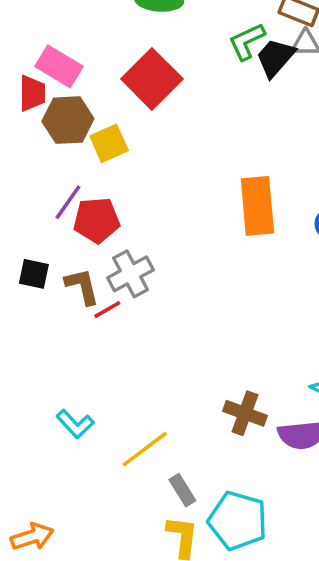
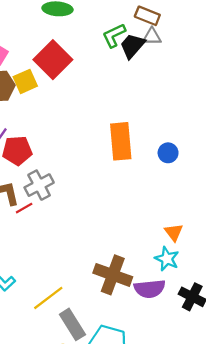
yellow square: (109, 143) -> (25, 81), moved
brown cross: (245, 413) -> (113, 275), size x1.4
gray rectangle: (182, 490) -> (72, 324), size x1.5

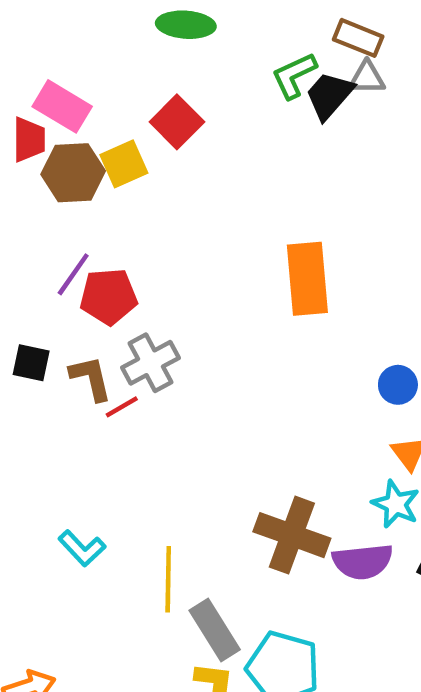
red square: (53, 60) -> (177, 122), size x0.7
blue circle: (168, 153) -> (398, 385), moved
yellow line: (48, 298) -> (168, 579), turned -52

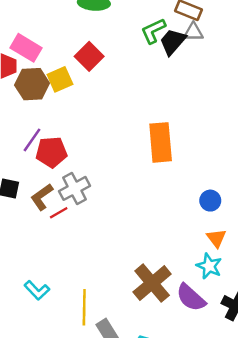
brown L-shape: (91, 378) -> (42, 197), turned -112
brown cross: (292, 535) -> (152, 283), turned 30
purple semicircle: (363, 562) -> (191, 298), turned 48

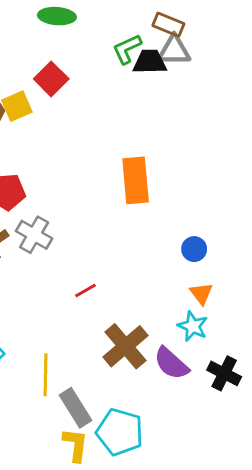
gray triangle: (193, 32) -> (174, 50), size x1.4
black trapezoid: (173, 42) -> (150, 62), turned 48
gray cross: (74, 188) -> (34, 235), turned -32
red line: (59, 213) -> (85, 290), moved

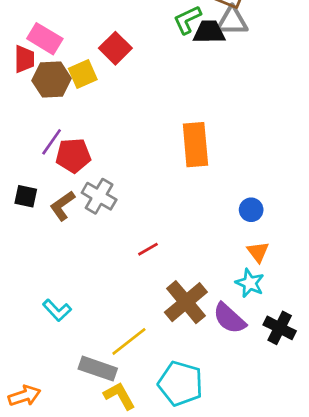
yellow line: (45, 375) -> (129, 341), moved, turned 51
gray rectangle: (75, 408) -> (98, 369), moved, turned -39
yellow L-shape: (75, 445) -> (119, 396), moved, turned -36

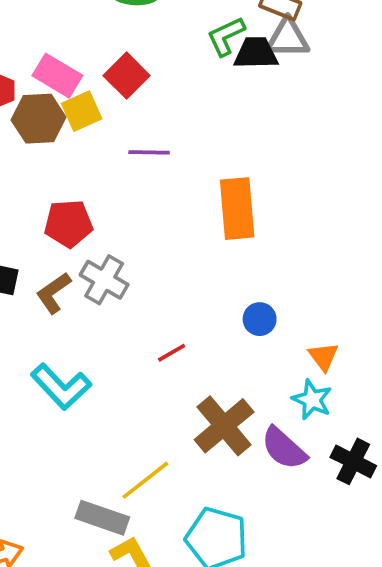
pink rectangle: (45, 39) -> (57, 76), moved
purple line: (52, 142) -> (149, 152), moved, turned 56
blue circle: (251, 210) -> (260, 319), moved
cyan L-shape: (57, 310) -> (61, 387), moved, size x1.5

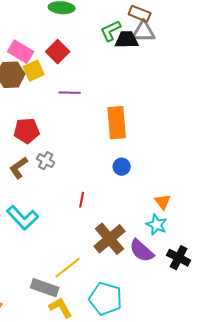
gray cross: (104, 280) -> (46, 161), size x0.7
blue circle: (260, 319) -> (122, 167), moved
red line: (172, 353) -> (82, 200), turned -49

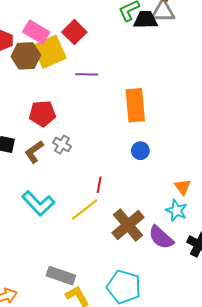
yellow square: (34, 71) -> (50, 52), size x1.5
yellow line: (68, 268) -> (85, 210), moved

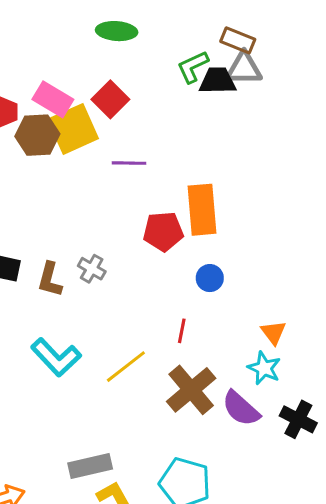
red pentagon: (42, 114) -> (163, 231), moved
brown L-shape: (34, 152) -> (50, 280), turned -40
red line: (99, 185) -> (182, 331), moved
gray rectangle: (61, 276) -> (90, 466), turned -32

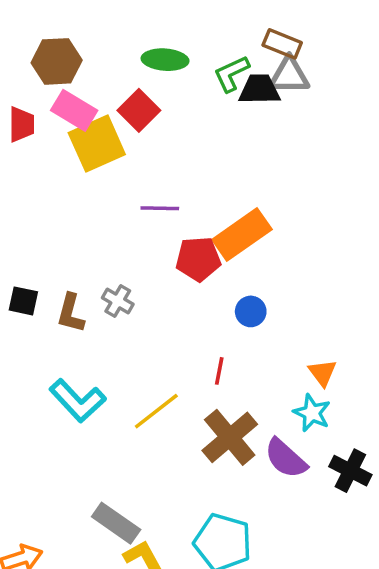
green ellipse: (117, 31) -> (165, 60), moved
brown hexagon: (37, 135) -> (57, 61), moved
purple line: (129, 163) -> (160, 208), moved
orange rectangle: (202, 210) -> (242, 235), turned 60
gray rectangle: (90, 466) -> (116, 523), turned 48

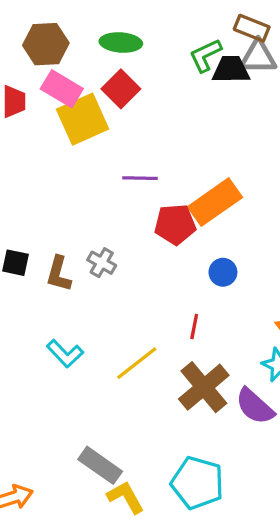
green ellipse: (165, 60) -> (121, 43), moved
cyan L-shape: (78, 401) -> (65, 354), size x0.7

